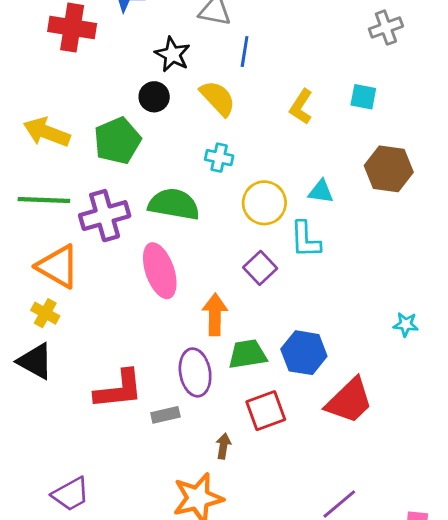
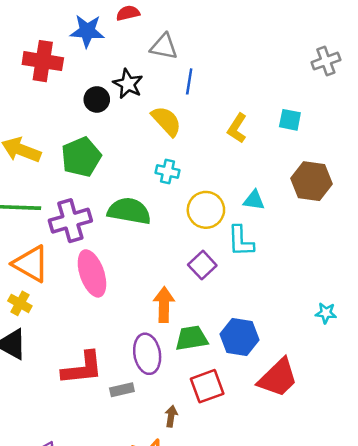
gray cross: (386, 28) -> (326, 61), moved
black circle: (154, 97) -> (97, 99), moved
pink ellipse: (160, 271) -> (92, 273), moved

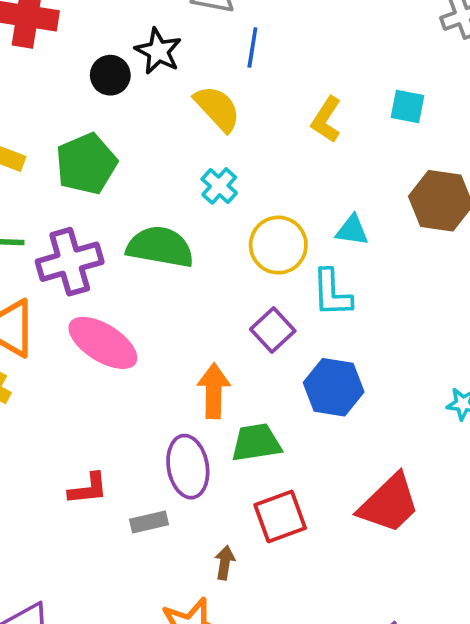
cyan cross: (168, 171) -> (219, 186), turned 30
pink ellipse: (92, 273) -> (103, 343), turned -39
blue hexagon: (240, 337) -> (334, 387), moved
red L-shape: (82, 368) -> (88, 489), size x0.6

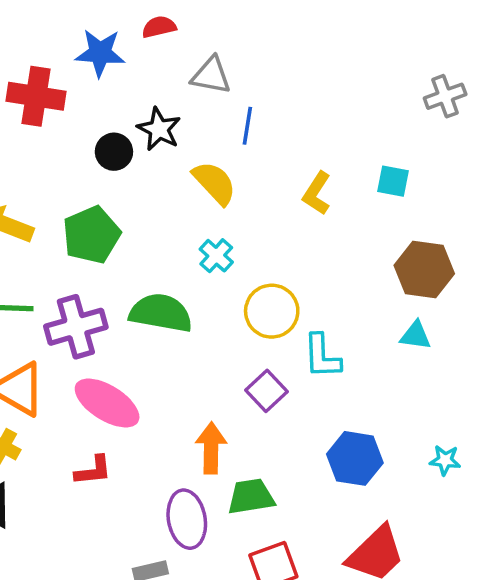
cyan triangle: (352, 230) -> (416, 335), moved
blue hexagon: (334, 387) -> (355, 458), moved
red L-shape: (88, 489) -> (93, 471), moved

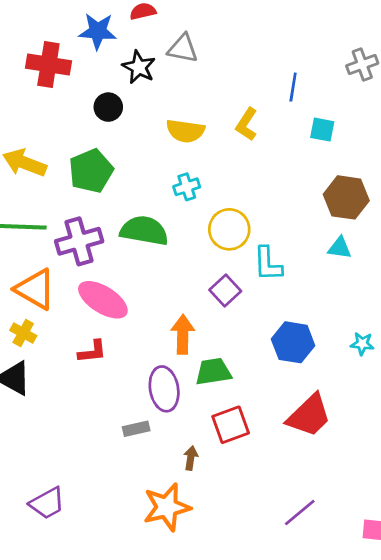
blue line: (247, 126) -> (293, 87), moved
black star: (159, 129) -> (139, 67), moved
yellow semicircle: (215, 183) -> (185, 131), turned 141
yellow L-shape: (317, 193) -> (247, 124), moved
cyan cross: (216, 256) -> (187, 187), turned 30

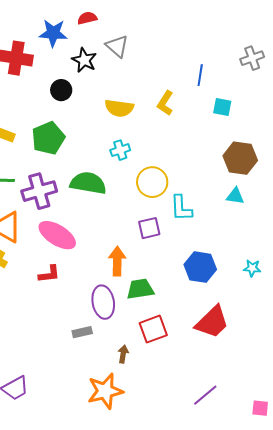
gray triangle: (183, 49) -> (117, 46), turned 30
purple square: (225, 290) -> (149, 228), turned 30

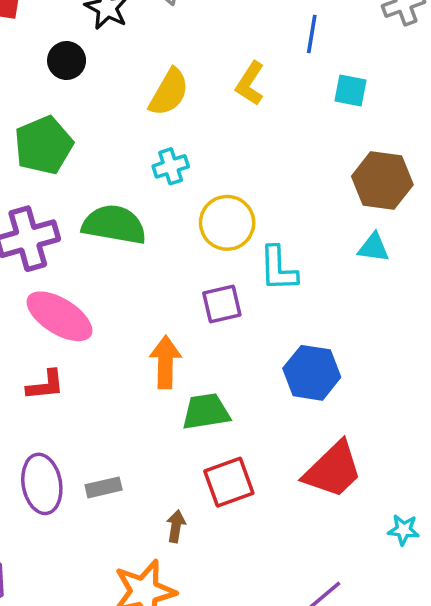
yellow semicircle: (119, 108) -> (169, 92), turned -68
cyan star: (252, 268) -> (404, 530), moved
purple ellipse: (103, 302) -> (42, 484), moved

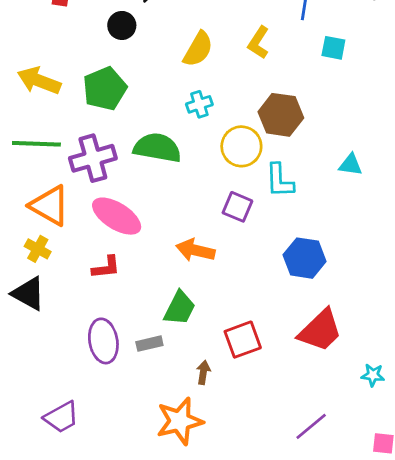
brown hexagon: (382, 180) -> (281, 115), moved
purple square: (222, 304) -> (237, 207), turned 36
orange arrow: (165, 362) -> (195, 250), turned -78
green trapezoid: (206, 412) -> (180, 308), moved, turned 126

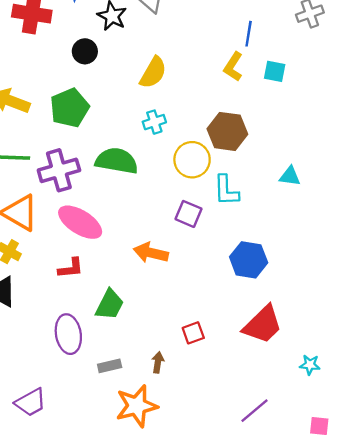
yellow L-shape: (259, 43) -> (233, 67), moved
green trapezoid: (180, 308) -> (110, 305), moved
red square: (243, 340) -> (193, 333), size x0.7
gray rectangle: (149, 344) -> (110, 366), moved

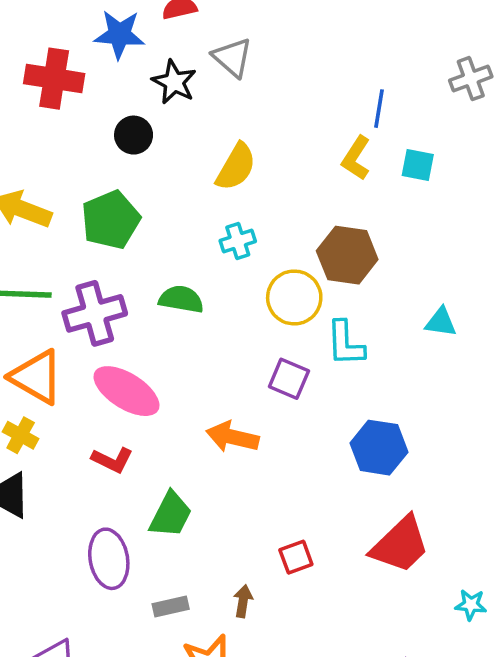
green semicircle: (117, 161) -> (181, 299), size x0.7
red L-shape: (71, 268) -> (112, 460), turned 32

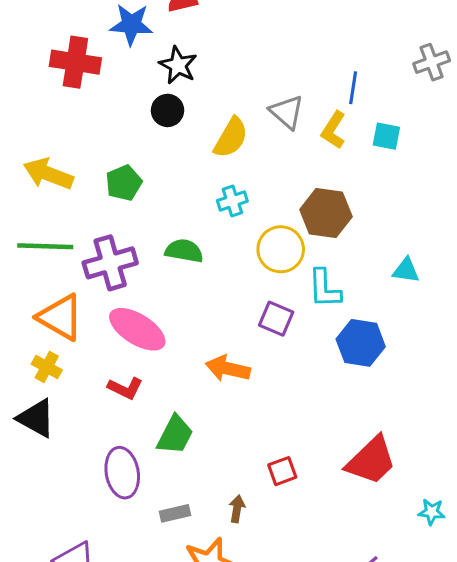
gray triangle: (232, 57) -> (287, 112), moved
black circle: (134, 135) -> (167, 110), moved
green pentagon: (111, 220) -> (124, 183), size x0.7
blue hexagon: (379, 448) -> (361, 343), moved

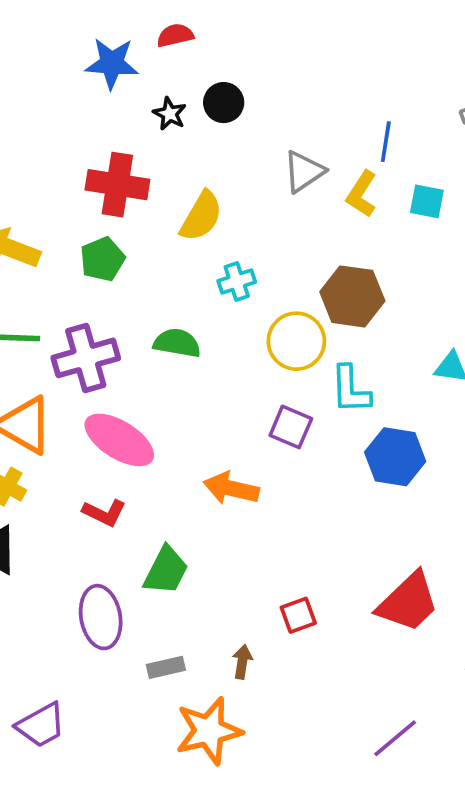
red cross: (75, 62) -> (117, 185), moved
black star: (178, 65) -> (170, 114), size x0.7
black circle: (167, 110) -> (224, 103), moved
gray triangle: (287, 112) -> (304, 172), turned 45
yellow semicircle: (231, 138) -> (201, 216), moved

